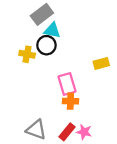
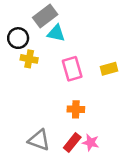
black circle: (46, 45) -> (18, 38), moved
pink rectangle: (67, 84) -> (72, 69), moved

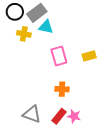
black circle: (18, 38) -> (15, 12), moved
yellow cross: (29, 59) -> (24, 34), moved

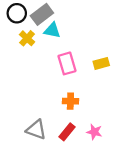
yellow cross: (24, 34) -> (27, 38), turned 32
pink star: (74, 116) -> (94, 132), moved

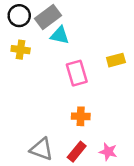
yellow cross: (27, 38) -> (21, 50), moved, turned -35
yellow rectangle: (101, 63) -> (116, 60), moved

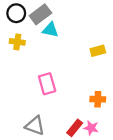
pink rectangle: (77, 73) -> (47, 84), moved
orange cross: (81, 116) -> (98, 99), moved
red rectangle: (77, 152) -> (75, 128), moved

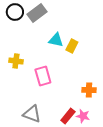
cyan triangle: (50, 30) -> (56, 40), moved
yellow cross: (17, 42) -> (16, 61), moved
yellow rectangle: (98, 51) -> (72, 46), moved, turned -48

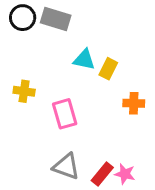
gray rectangle: (37, 13) -> (56, 19), turned 54
orange cross: (89, 90) -> (134, 103), moved
gray triangle: (32, 114) -> (66, 166), moved

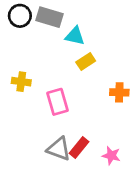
cyan triangle: (84, 60) -> (75, 36), moved
yellow rectangle: (108, 69) -> (86, 61), moved, turned 30
red rectangle: (102, 174) -> (79, 147), moved

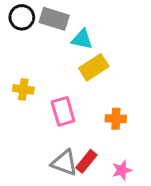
yellow rectangle: (86, 61) -> (94, 67), size x1.4
orange cross: (119, 92) -> (116, 119), moved
pink star: (111, 156) -> (122, 170), turned -30

